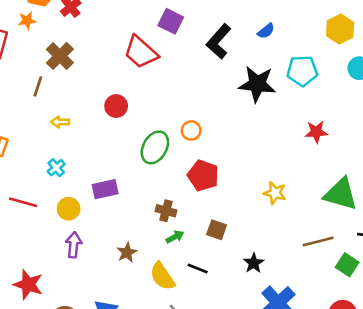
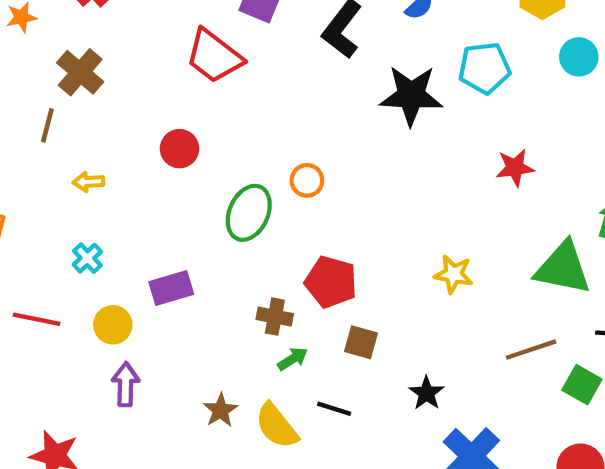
red pentagon: (203, 175) -> (331, 282), moved
brown star: (127, 252) -> (220, 410), moved

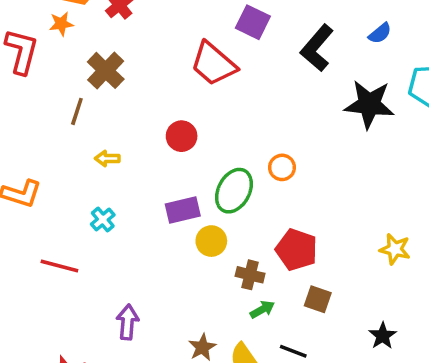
purple rectangle: (171, 288) -> (183, 210), moved
yellow circle: (113, 325) -> (211, 241), moved
black star: (427, 393) -> (383, 336), moved

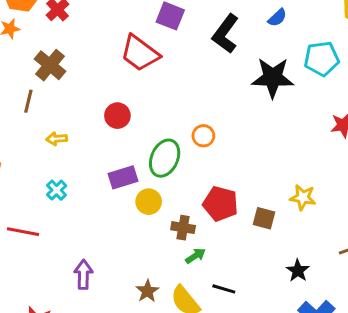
brown square: (318, 299) -> (264, 218), moved

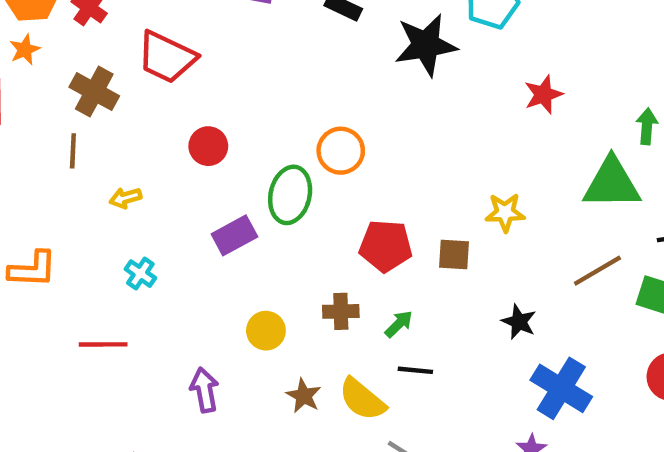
red trapezoid: (140, 53) -> (167, 57), moved
orange circle: (203, 136) -> (341, 151), size x1.4
yellow circle: (149, 202) -> (266, 331), moved
brown cross: (183, 228) -> (341, 311), moved
green arrow: (195, 256) -> (399, 324), moved

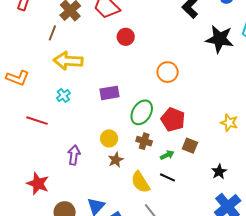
red circle: (208, 146) -> (126, 37), moved
green ellipse: (290, 195) -> (142, 112), moved
yellow arrow: (125, 198) -> (68, 61), size x2.0
brown square: (454, 254) -> (190, 146), moved
brown star: (304, 396) -> (116, 160), moved

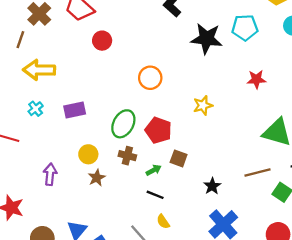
purple rectangle: (109, 93) -> (75, 110), moved
yellow star: (229, 123) -> (203, 105), moved, turned -30
yellow semicircle: (140, 182) -> (163, 222), moved, size x0.6

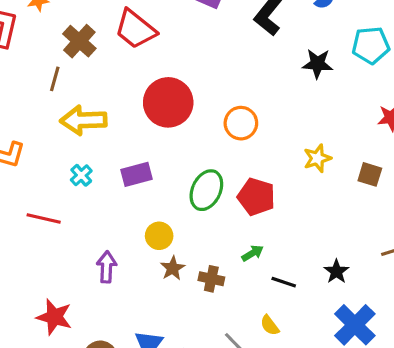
black star: (206, 39) -> (317, 64), size x0.7
red circle: (102, 41) -> (168, 102), moved, size x1.8
brown cross: (127, 156) -> (211, 279), moved
brown square: (179, 158) -> (370, 174), moved
black line: (155, 195) -> (284, 282), moved

